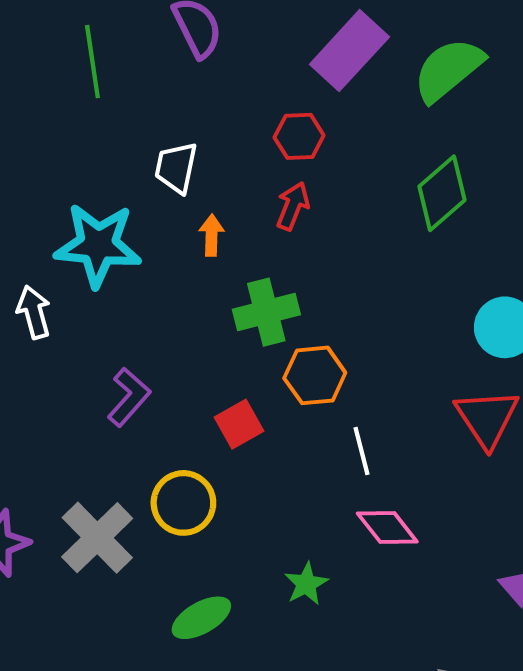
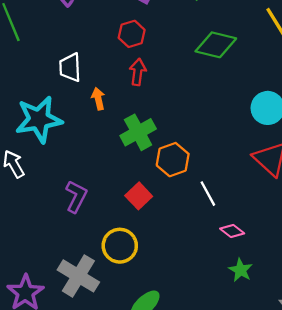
green diamond: (442, 193) -> (216, 45), turned 69
pink diamond: (387, 528) -> (232, 231), size x0.7
green star: (306, 584) -> (241, 270), moved

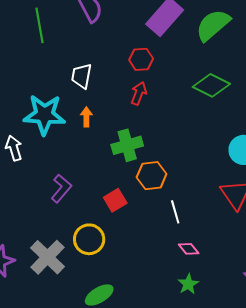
orange arrow: (98, 99) -> (86, 117), moved

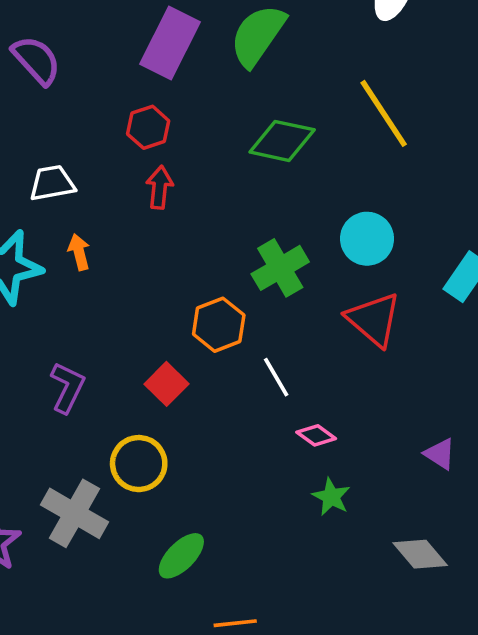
white trapezoid: (81, 76) -> (52, 183), turned 84
green cross: (127, 145) -> (280, 268), moved

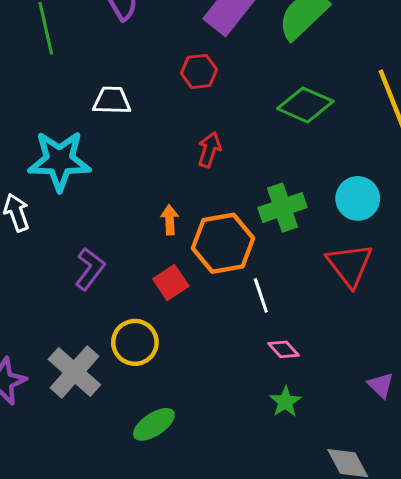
red arrow: (159, 187) -> (209, 150), moved
orange arrow: (79, 252) -> (170, 220), moved
orange hexagon: (219, 325) -> (223, 243), size x1.4

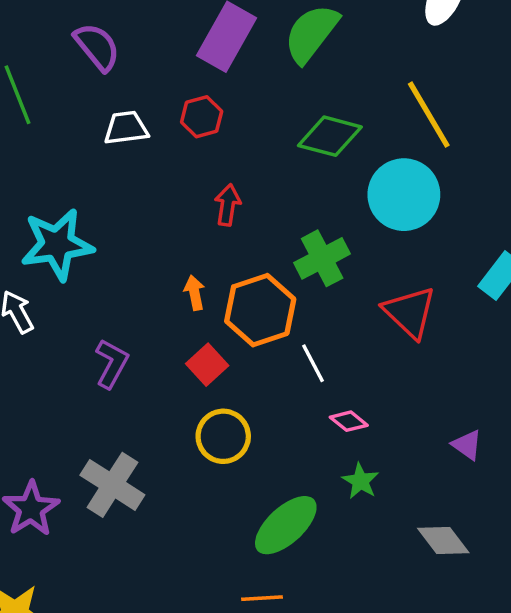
white trapezoid: (112, 100) -> (126, 128), moved
cyan circle: (358, 198) -> (404, 195), moved, size x1.4
yellow circle: (135, 342) -> (223, 436), moved
green ellipse: (154, 424) -> (286, 525), moved, size x1.4

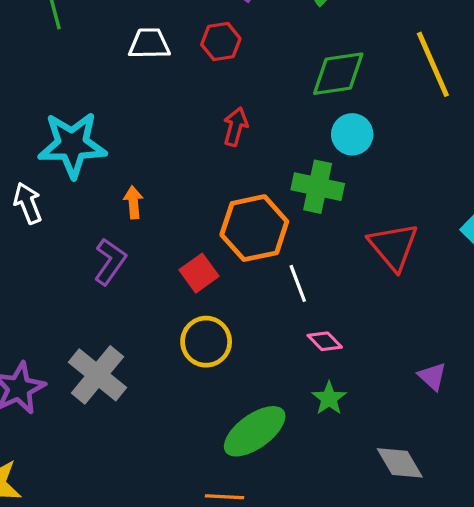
green diamond: (330, 136) -> (338, 74), turned -30
cyan circle: (404, 195) -> (352, 134), moved, size x0.6
green cross: (322, 258) -> (318, 187), turned 33
orange arrow: (195, 293) -> (133, 202), moved

